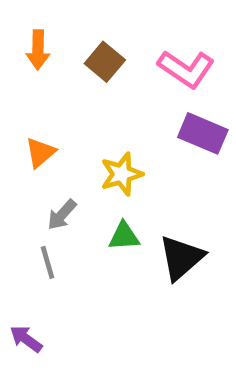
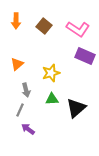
gray arrow: (62, 215) -> (26, 90), turned -56
gray line: (47, 262) -> (20, 110), turned 40
purple arrow: (26, 339) -> (28, 129), moved

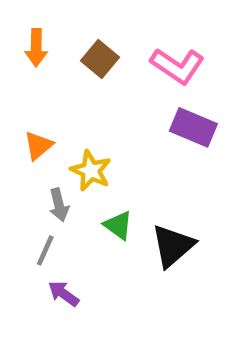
yellow star: (51, 73) -> (91, 171), moved, turned -30
green triangle: (52, 99) -> (118, 225), turned 40

